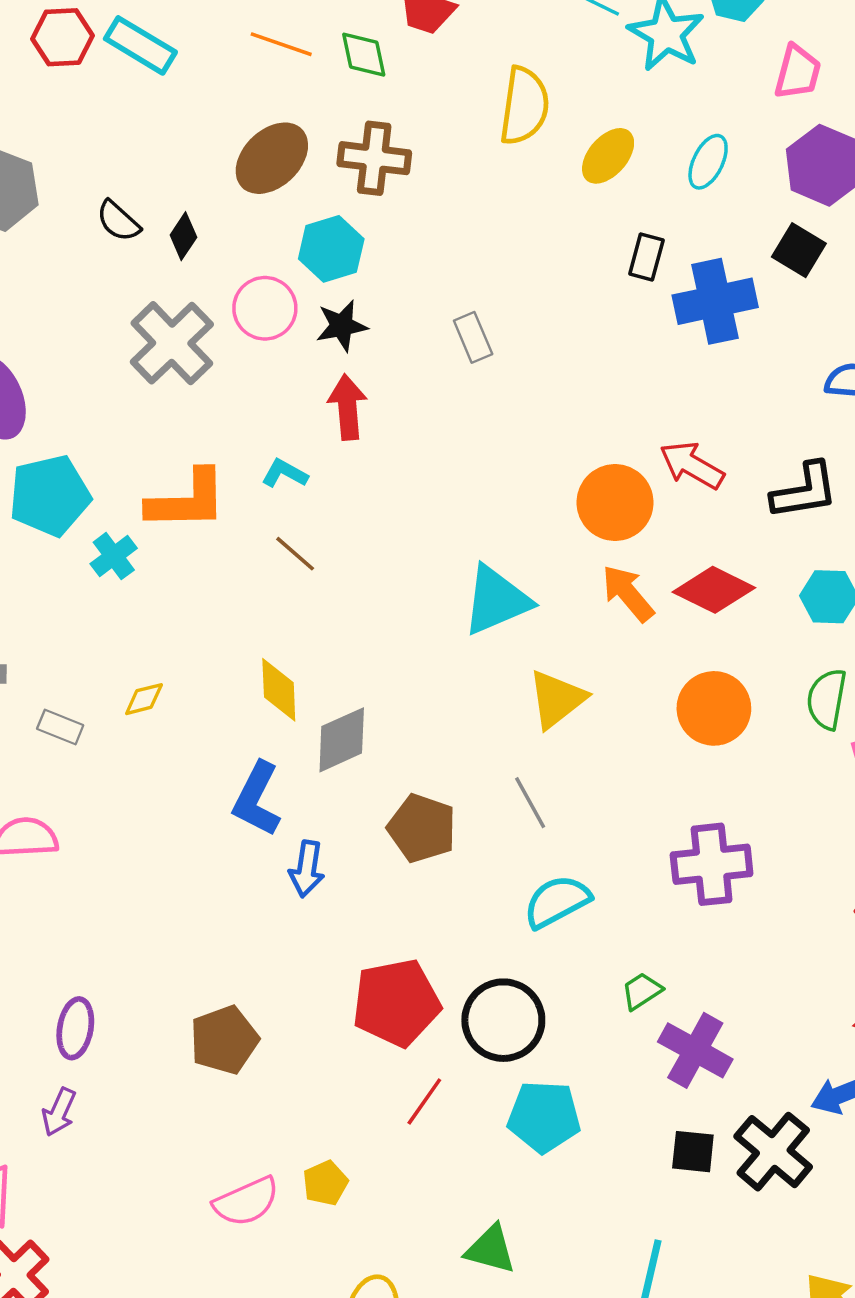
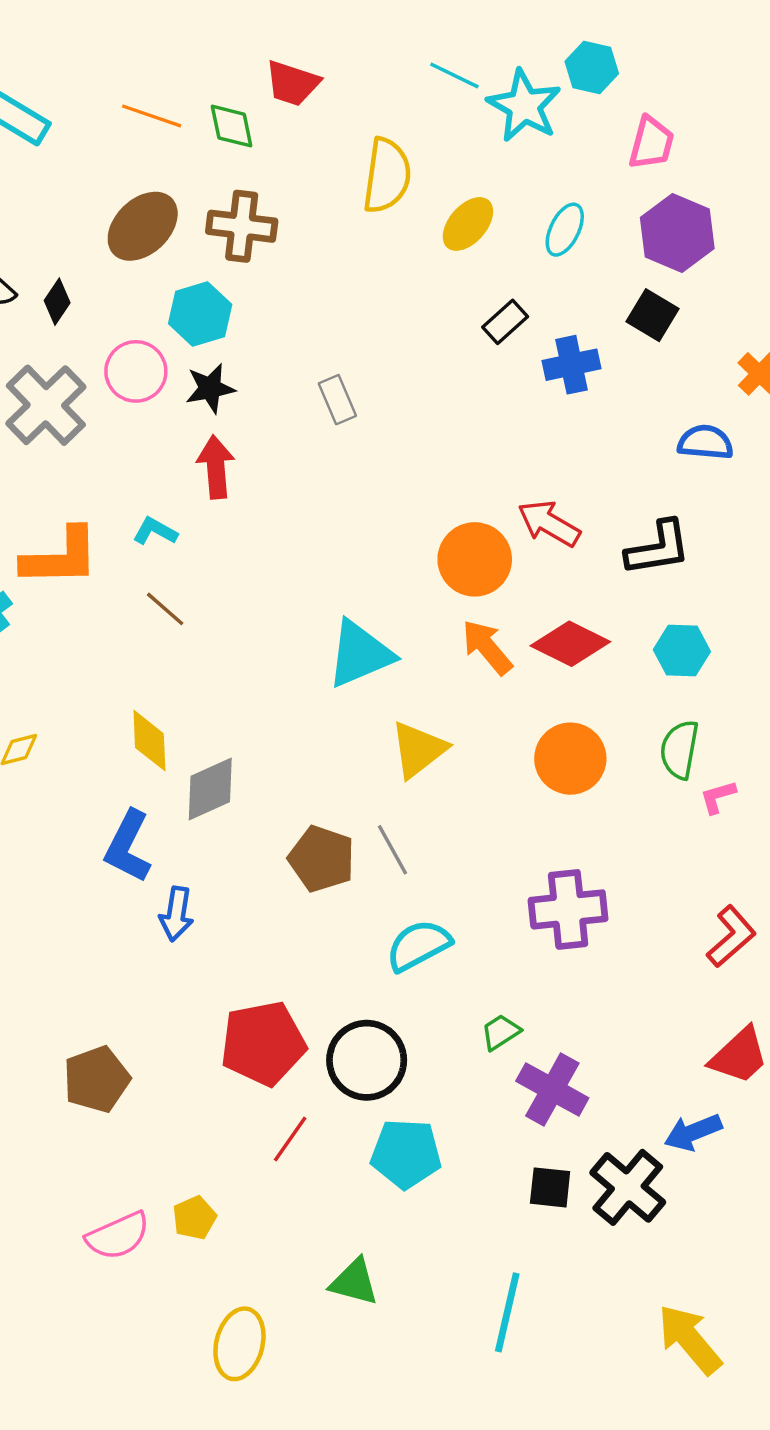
black rectangle: (646, 257) -> (505, 322), turned 33
blue cross: (715, 301) -> (571, 365), size x0.7
brown pentagon: (422, 828) -> (322, 859), moved

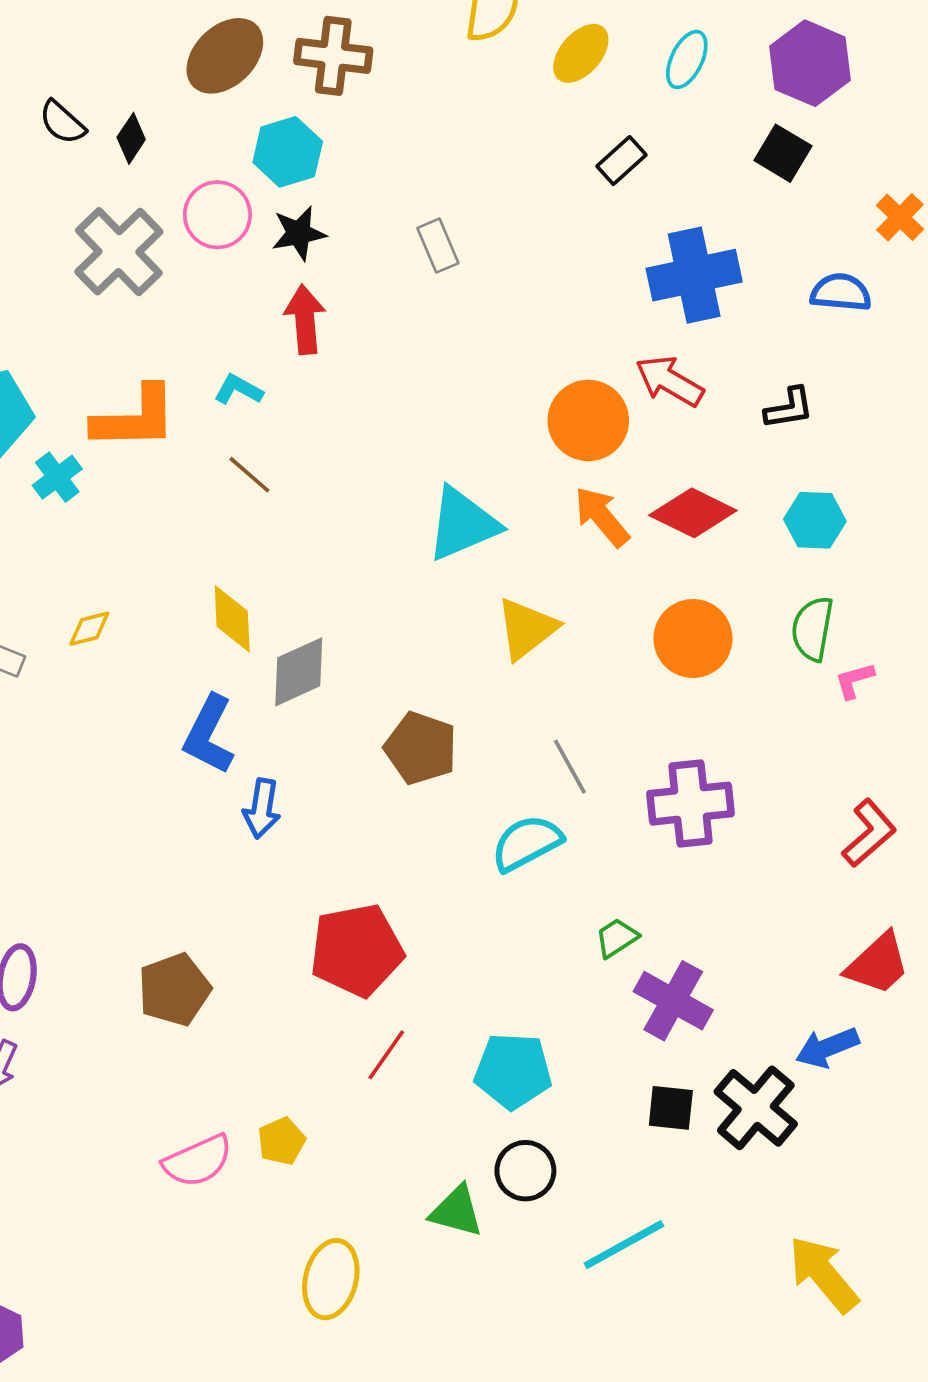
blue cross: (571, 365) -> (694, 275), moved, size x1.5
black L-shape: (658, 548) -> (789, 408), size x0.7
gray line: (393, 850) -> (570, 767), moved
black circle: (367, 1060) -> (525, 1171), moved, size x0.7
cyan line: (507, 1312) -> (624, 1245), turned 48

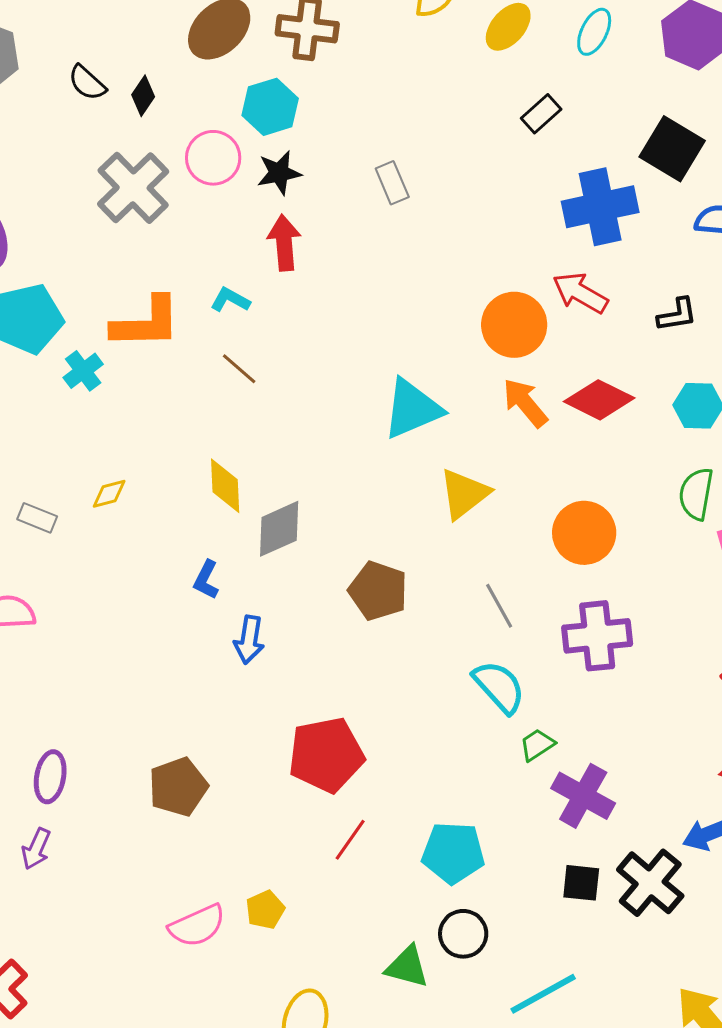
black square: (783, 153) -> (672, 149), moved, size x1.4
orange circle: (693, 639) -> (584, 533), moved
blue L-shape: (209, 735) -> (206, 580), size x0.6
cyan semicircle: (527, 843) -> (499, 687), moved, turned 76

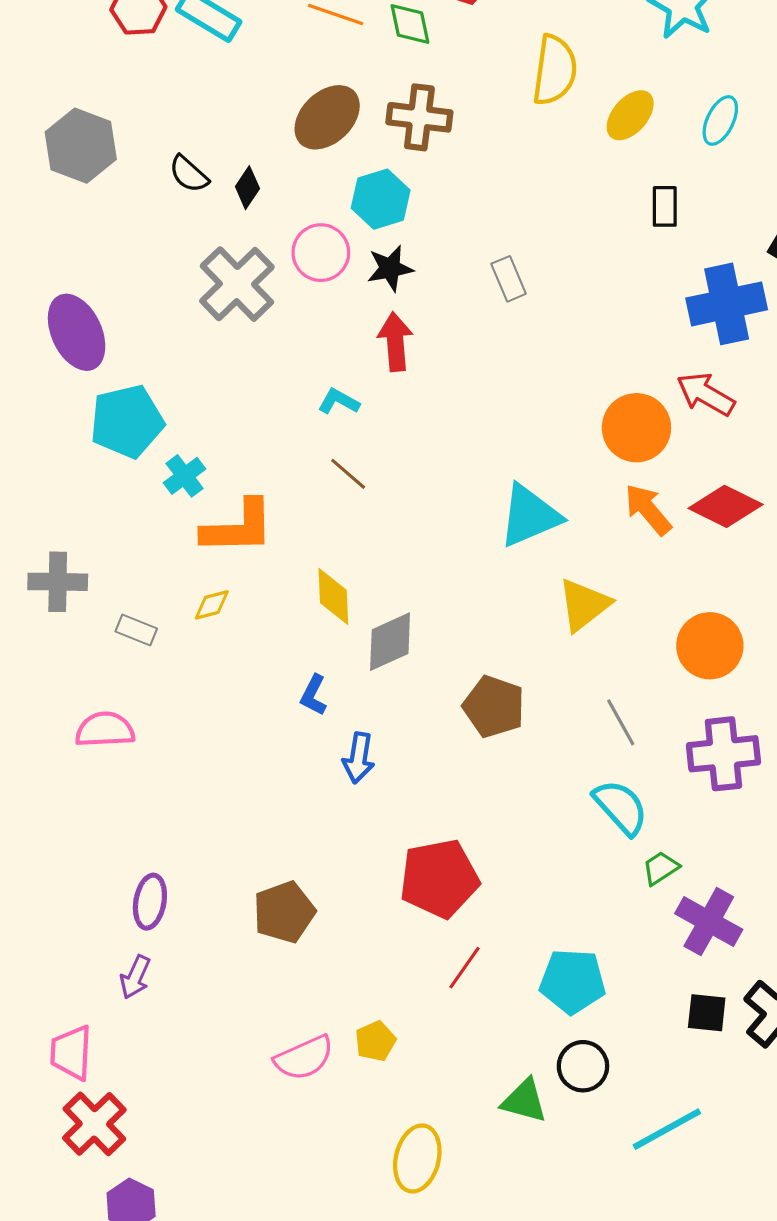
black rectangle: (541, 114) -> (665, 206), turned -48
orange L-shape: (146, 323) -> (238, 527), moved

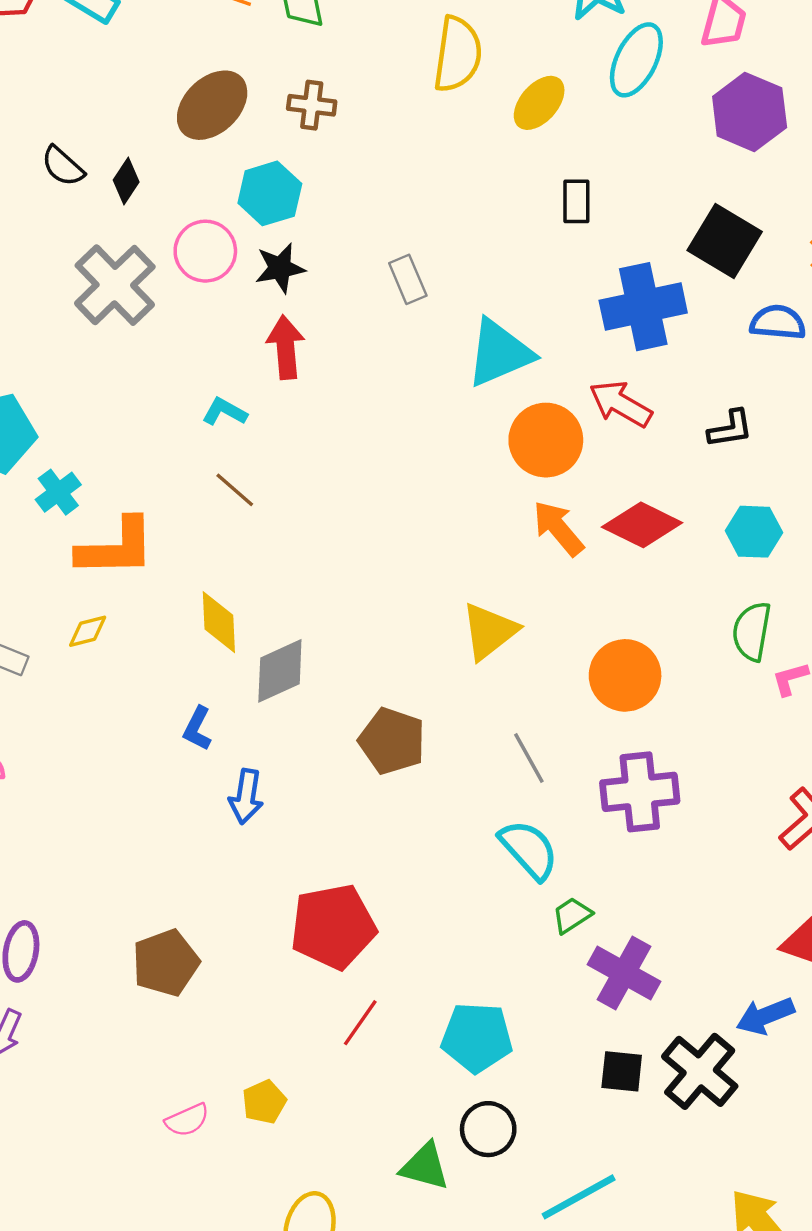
brown cross: (419, 117) -> (312, 105), size x0.7
cyan ellipse: (720, 120) -> (636, 60), moved, size x1.4
cyan triangle: (529, 516) -> (499, 353), moved
pink semicircle: (304, 1058) -> (187, 1120), size x0.7

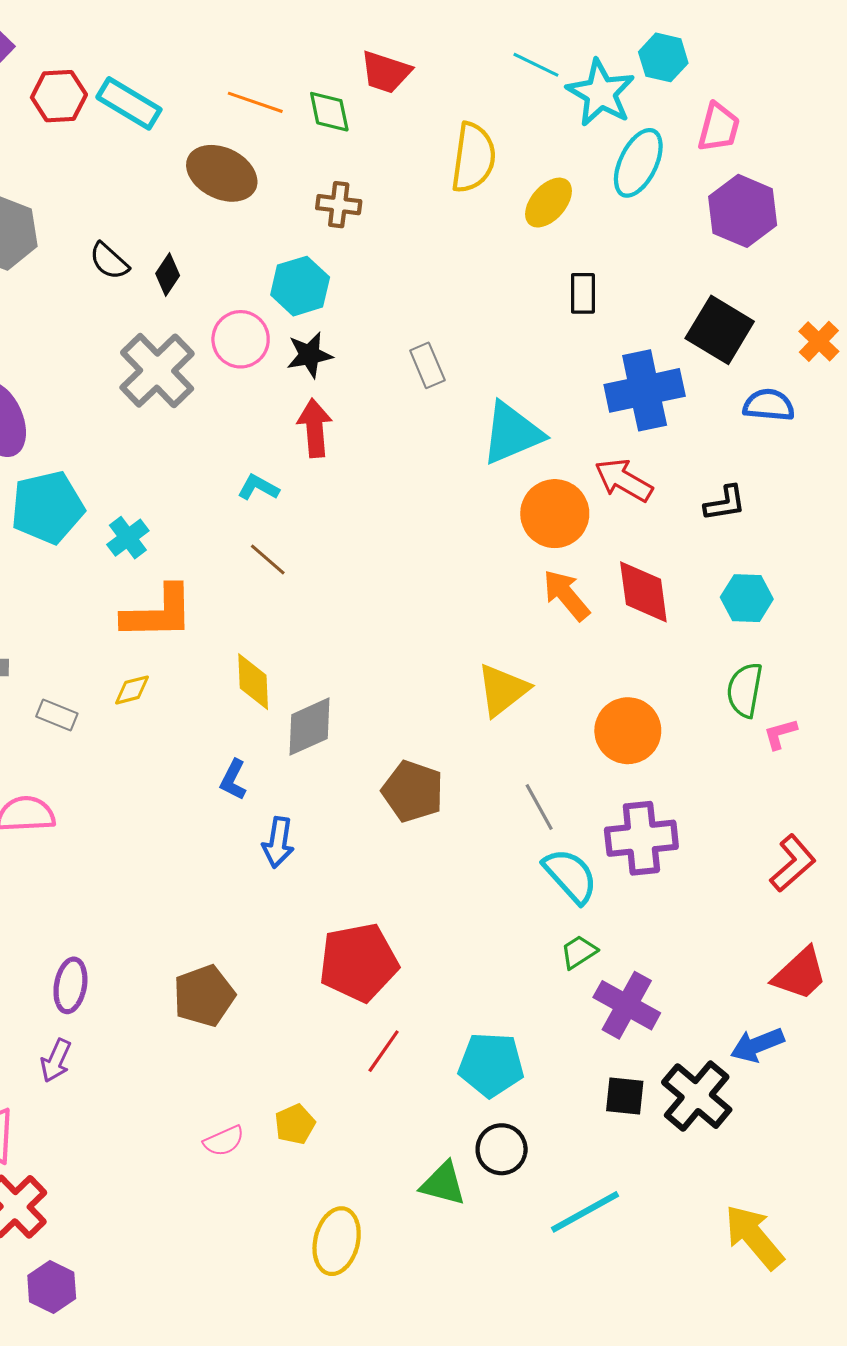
brown ellipse: (212, 105) -> (222, 173), moved, turned 70
cyan cross: (58, 492) -> (128, 538), moved
red diamond: (642, 525) -> (643, 592), turned 56
cyan semicircle: (529, 850) -> (570, 876), moved

